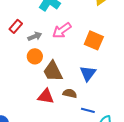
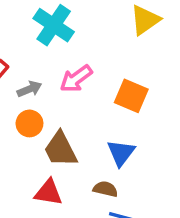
brown semicircle: (70, 93) -> (105, 189), moved

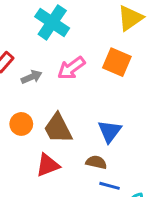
orange square: (131, 96) -> (117, 62), moved
orange circle: (29, 123) -> (21, 124), moved
red triangle: (48, 192) -> (48, 165), turned -30

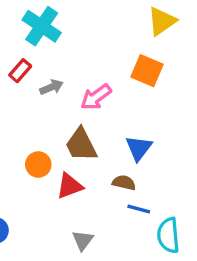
cyan cross: (52, 22) -> (42, 26), moved
pink arrow: (71, 68) -> (96, 97), moved
orange circle: (21, 124) -> (38, 165), moved

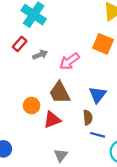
brown semicircle: (124, 183) -> (88, 117), turned 72

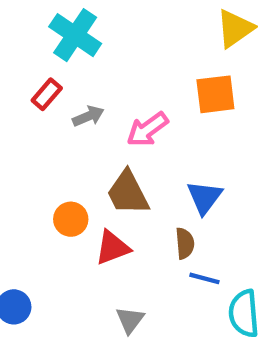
orange square: (103, 44) -> (215, 94), turned -30

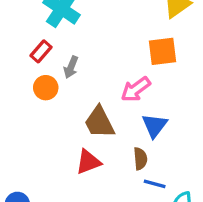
gray arrow: (88, 116) -> (71, 67), turned 135
pink arrow: (147, 129) -> (136, 89), moved
orange circle: (71, 219) -> (46, 88), moved

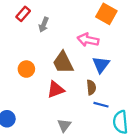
orange square: (162, 51) -> (106, 14), turned 36
orange circle: (46, 88) -> (26, 69), moved
pink arrow: (136, 89) -> (88, 40), turned 48

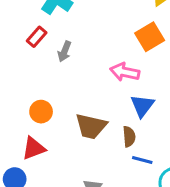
orange square: (106, 14) -> (150, 37), turned 30
brown trapezoid: (63, 63) -> (91, 126), moved, turned -50
red triangle: (56, 90) -> (34, 148), moved

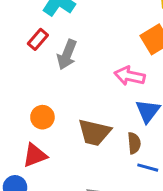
gray arrow: (65, 51) -> (67, 55), size x1.4

